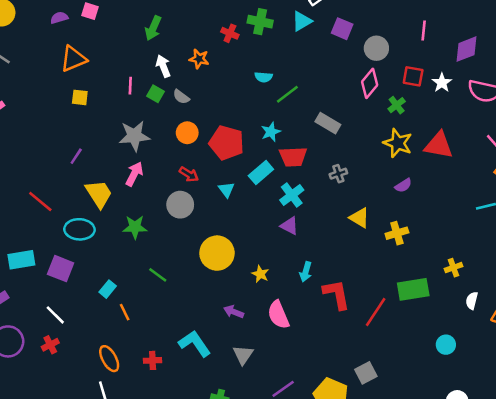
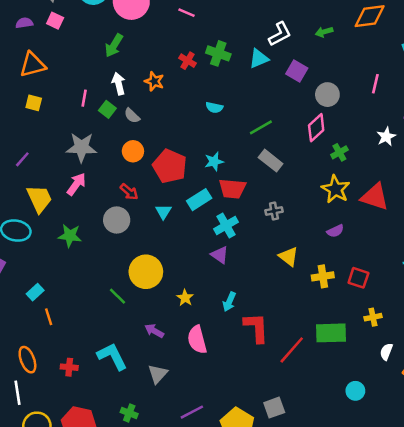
red square: (413, 76) -> (358, 278), moved
green line: (287, 94) -> (261, 127), moved
green line: (158, 275) -> (117, 296), moved

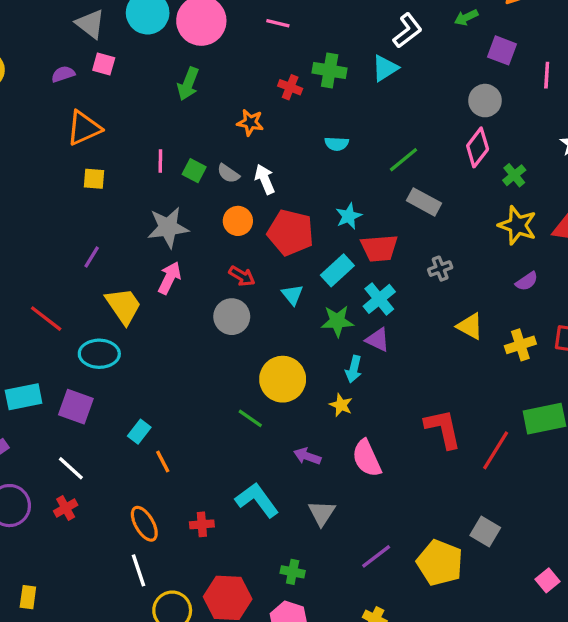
purple square: (297, 71) -> (502, 50), moved
white arrow: (119, 84) -> (265, 179), moved
green star: (70, 236) -> (337, 321), moved
cyan arrow: (229, 302) -> (354, 369), moved
gray square: (274, 408) -> (485, 532), turned -30

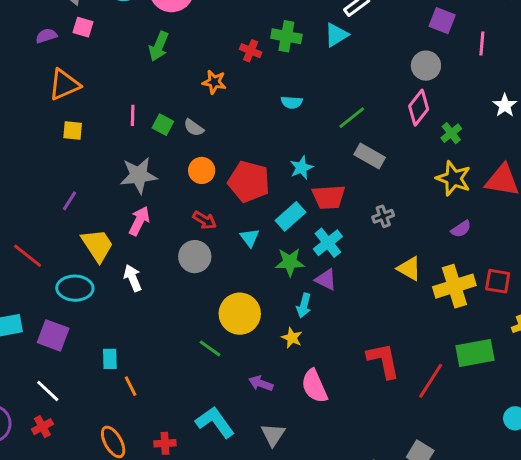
white arrow: (265, 179) -> (133, 278), moved
yellow cross: (520, 345) -> (454, 286), size x1.5
cyan rectangle: (139, 432) -> (110, 359), turned -40

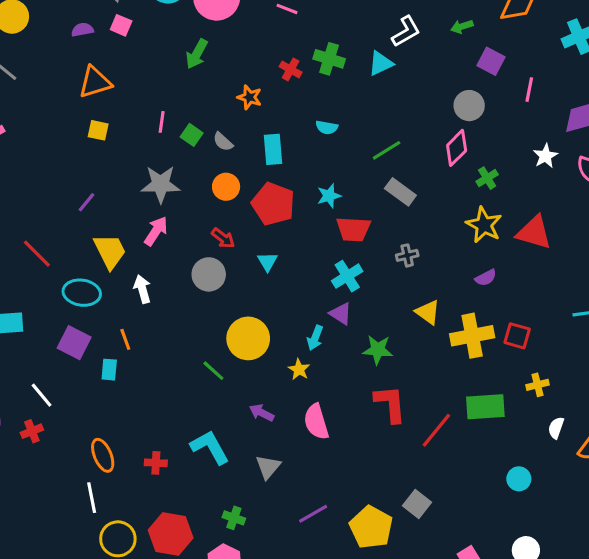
cyan rectangle: (291, 216) -> (273, 149), moved, turned -60
green star: (290, 262) -> (378, 350), moved
purple square: (53, 335) -> (74, 343), moved
orange line: (131, 386) -> (125, 339), moved

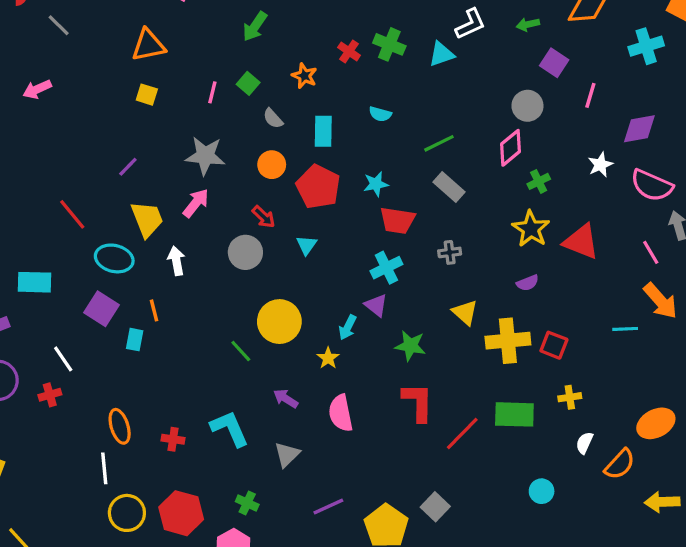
green square: (192, 135) -> (248, 83), moved

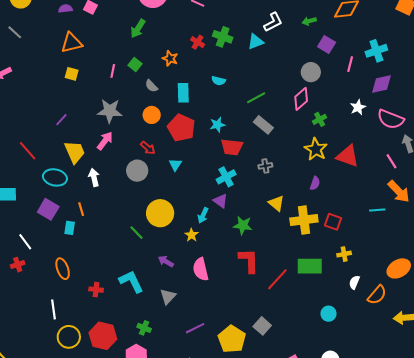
cyan cross: (646, 46) -> (376, 51), moved
purple semicircle: (528, 283) -> (315, 183), turned -48
orange ellipse: (120, 426) -> (63, 269), moved

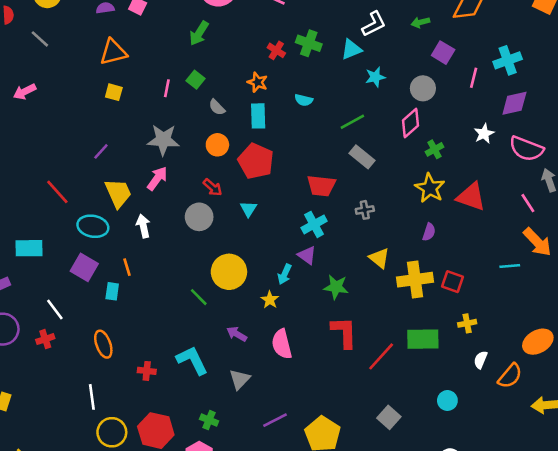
orange star: (170, 58) -> (258, 82), moved
cyan star: (217, 125) -> (375, 77), moved
gray square: (262, 326) -> (389, 417), moved

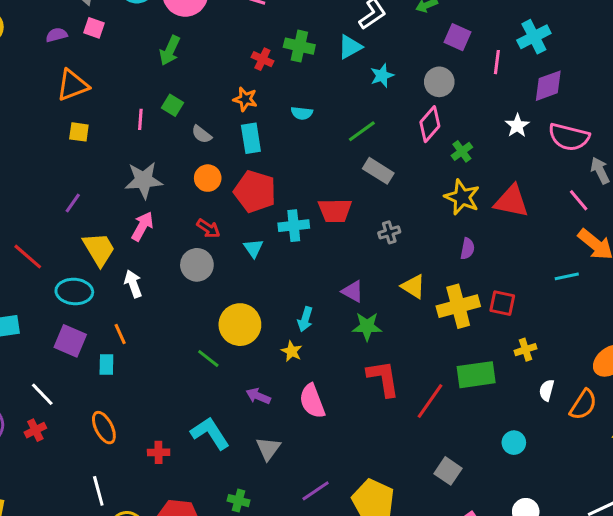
cyan cross: (314, 224) -> (294, 226), moved, turned 30
purple triangle: (307, 255) -> (353, 291), moved

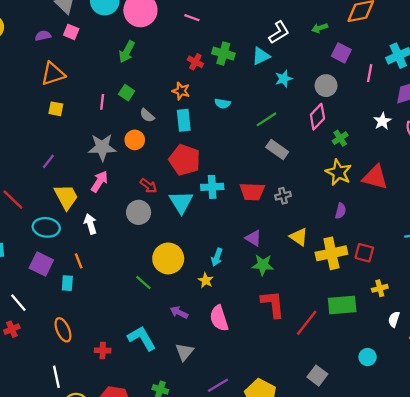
orange circle: (208, 178) -> (135, 140), moved
red trapezoid: (335, 211) -> (252, 192), moved
cyan triangle: (253, 248) -> (181, 202), size x1.6

